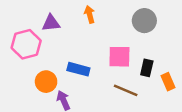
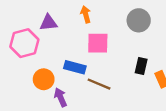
pink square: (119, 57) -> (98, 43), moved
brown line: (126, 90) -> (99, 84), moved

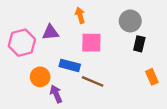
purple triangle: (48, 23) -> (50, 32), moved
black rectangle: (141, 66) -> (139, 44), moved

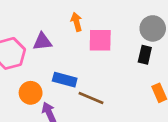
gray circle: (130, 21) -> (153, 28), moved
pink square: (91, 43) -> (100, 40), moved

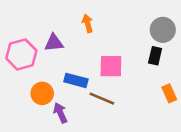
pink square: (100, 40) -> (111, 66), moved

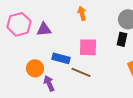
orange arrow: (88, 23) -> (82, 13), moved
pink hexagon: (21, 54) -> (19, 24), moved

